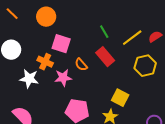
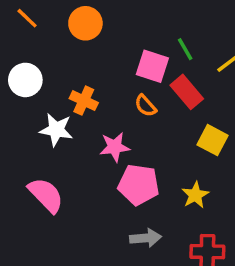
pink square: (61, 44) -> (152, 66), moved
pink star: (63, 78) -> (115, 147), moved
yellow square: (120, 98) -> (213, 140), moved

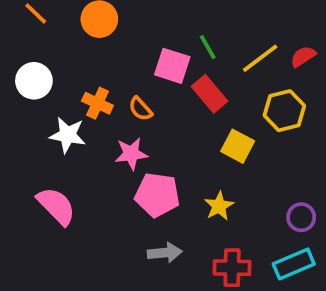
orange semicircle: (146, 106) -> (140, 109), moved

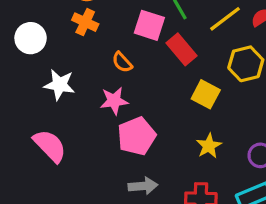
orange cross: (97, 103) -> (85, 22), moved
pink pentagon: (157, 195) -> (137, 136), turned -30
yellow star: (219, 206) -> (209, 146), moved

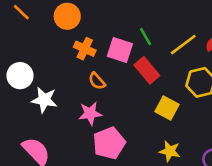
orange cross: (85, 22) -> (85, 49), moved
white circle: (31, 38) -> (20, 76), moved
yellow star: (209, 146) -> (170, 151), turned -30

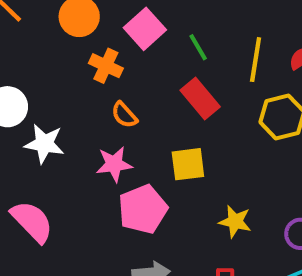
yellow line: (183, 45) -> (256, 60), turned -44
pink square: (120, 50) -> (145, 29), moved, turned 30
yellow square: (167, 108) -> (188, 164), moved, turned -35

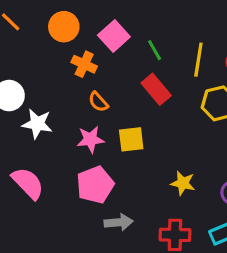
yellow square: (188, 164) -> (131, 139), moved
pink pentagon: (143, 209) -> (95, 185), moved

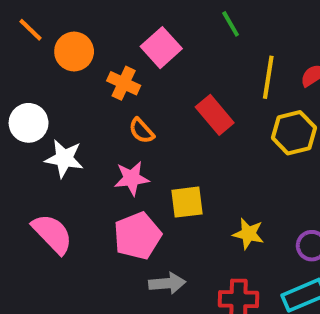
orange circle: (64, 27) -> (74, 52), moved
green line: (155, 50) -> (231, 24), moved
yellow square: (131, 139) -> (187, 202), moved

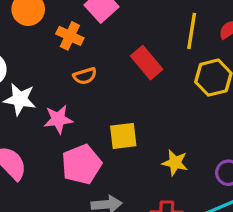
orange semicircle: (141, 131) -> (85, 76), turned -65
pink star: (132, 178) -> (58, 119), moved

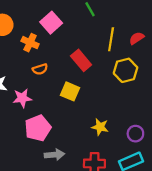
yellow square: (123, 136) -> (70, 91), moved, turned 30

